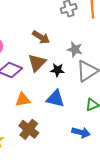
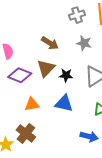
gray star: (75, 49) -> (84, 43), moved
brown cross: (29, 129) -> (26, 133), moved

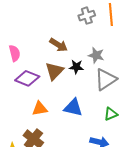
gray star: (84, 43) -> (96, 55), moved
black star: (66, 75) -> (76, 67), moved

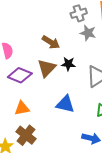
gray star: (96, 55) -> (88, 33), moved
orange triangle: (40, 109) -> (22, 108), moved

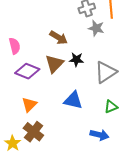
orange triangle: (22, 108) -> (29, 105), turned -35

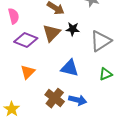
brown cross: (33, 132) -> (55, 98), moved
blue arrow: (99, 135) -> (78, 100), moved

